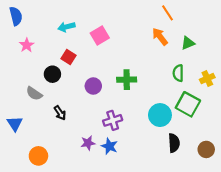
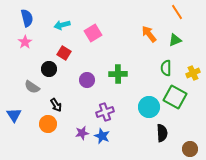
orange line: (167, 13) -> (177, 12), moved
blue semicircle: (16, 16) -> (27, 18), moved
brown circle: (206, 149) -> (190, 149), moved
orange circle: (38, 156) -> (48, 124), moved

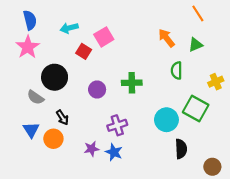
pink star: (25, 42) -> (28, 47), size x1.5
red square: (64, 53) -> (84, 51), moved
green semicircle: (166, 68) -> (177, 70), moved
black circle: (49, 69) -> (55, 77), size x1.5
blue triangle: (14, 115) -> (31, 130), moved

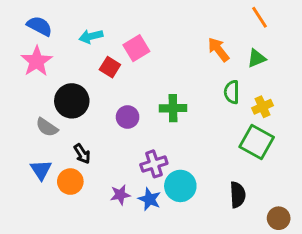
blue semicircle: (30, 20) -> (40, 26), turned -48
yellow cross: (216, 82) -> (262, 107), moved
cyan circle: (166, 120) -> (180, 186), moved

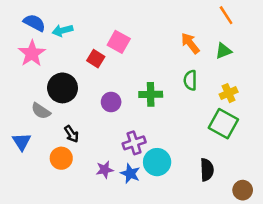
cyan arrow: (91, 36) -> (63, 30), moved
pink square: (136, 48) -> (119, 42), turned -30
green semicircle: (232, 92) -> (190, 80), moved
blue triangle: (41, 170) -> (22, 142), moved

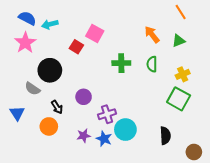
green cross: (151, 94) -> (121, 63), moved
purple circle: (111, 102) -> (84, 97), moved

